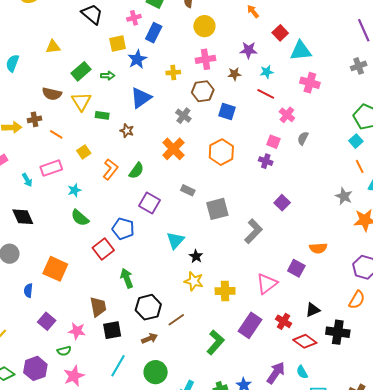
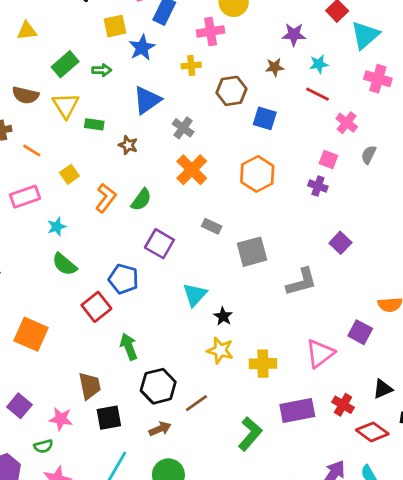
cyan triangle: (301, 51) -> (365, 35), turned -35
pink cross: (206, 59) -> (211, 31), moved
gray cross: (183, 116) -> (183, 128), moved
gray L-shape: (253, 231) -> (301, 282), turned 30
purple rectangle: (250, 325) -> (297, 410), turned 45

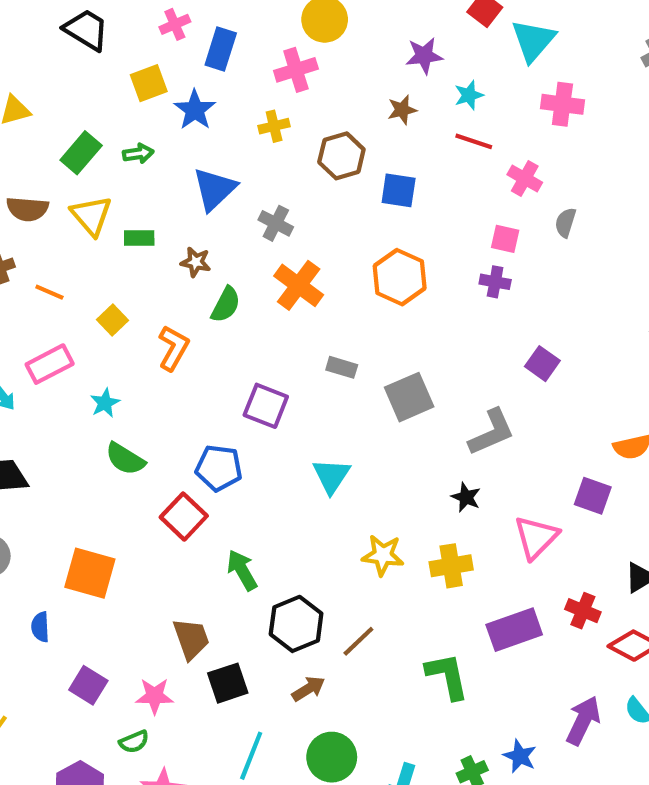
green semicircle: (141, 200) -> (226, 305), moved
black star: (223, 316) -> (466, 497), moved
green L-shape: (250, 434) -> (447, 676), turned -44

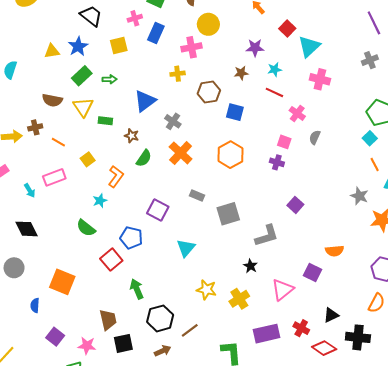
blue star: (195, 110) -> (78, 46), moved
cyan star: (105, 403) -> (100, 201), moved
yellow cross: (451, 566) -> (239, 299), turned -30

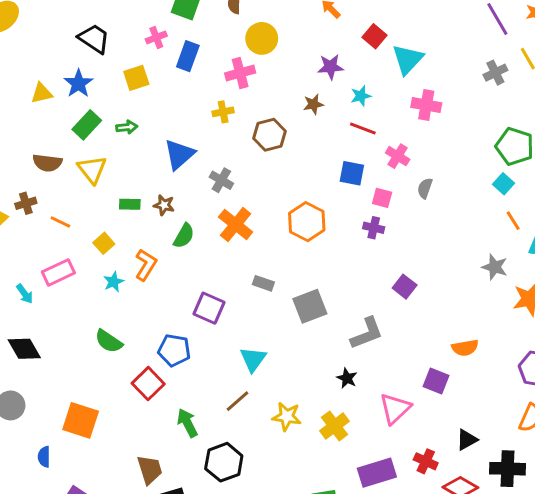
blue square: (235, 112) -> (352, 173), moved
green rectangle: (105, 121) -> (130, 204), moved
cyan star: (100, 201) -> (113, 282), moved
brown line: (190, 330) -> (237, 401), moved

